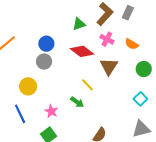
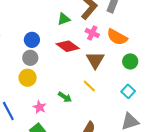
orange semicircle: (132, 44) -> (117, 37), size x1.5
yellow line: (87, 85) -> (89, 86), moved
yellow circle: (28, 86) -> (28, 78), moved

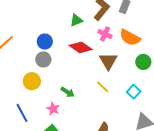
yellow circle: (28, 78) -> (32, 81), moved
cyan square: (128, 91) -> (134, 92), moved
green arrow: (65, 97) -> (68, 92), moved

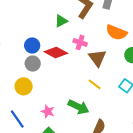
pink cross: (105, 34) -> (80, 42), moved
red diamond: (81, 47) -> (56, 53), moved
green arrow: (68, 92) -> (78, 107), moved, size x1.5

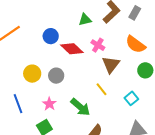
gray circle: (33, 64) -> (56, 76), moved

